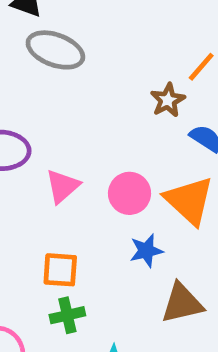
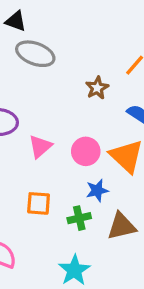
brown star: (168, 100) -> (97, 88), moved
green cross: (67, 315) -> (79, 218), moved

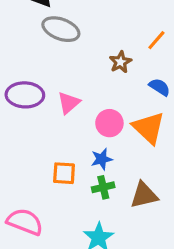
pink triangle: (40, 146) -> (69, 103), moved
blue star: (97, 190) -> (102, 159), moved

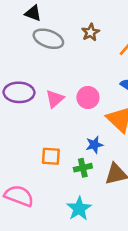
brown star: (120, 62) -> (91, 32), moved
pink circle: (109, 123) -> (88, 97), moved
blue star: (102, 159) -> (94, 145), moved

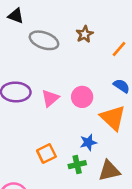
black triangle: (33, 13) -> (16, 16), moved
orange square: (51, 156) -> (46, 153), turned -30

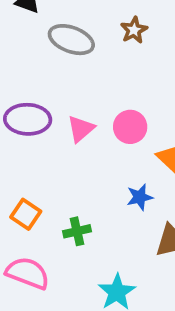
orange square: (46, 153) -> (26, 214), moved, turned -30
green cross: (77, 165) -> (77, 231), moved

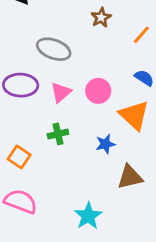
gray ellipse: (71, 40) -> (54, 49), moved
green cross: (77, 231) -> (58, 134), moved

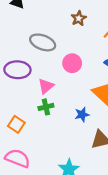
pink circle: (98, 91) -> (72, 63), moved
pink triangle: (61, 92) -> (46, 86), moved

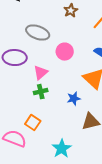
orange square: (16, 124) -> (33, 123), moved

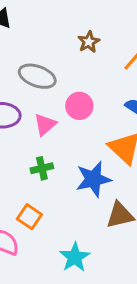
pink triangle: (41, 73) -> (45, 125), moved
blue star: (74, 99) -> (93, 179), size x1.6

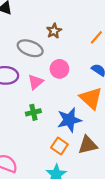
brown star: (89, 42) -> (54, 31), moved
orange square: (29, 217) -> (59, 146), moved

